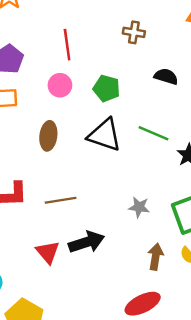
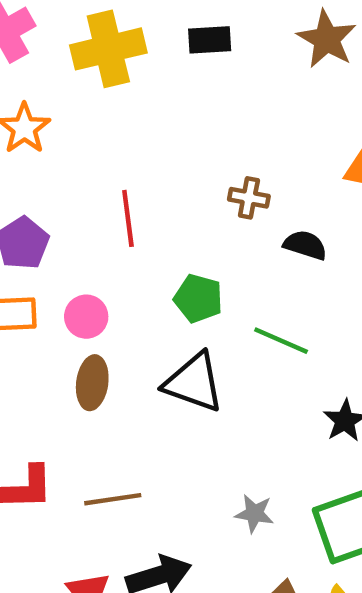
black semicircle: (166, 76) -> (305, 245), moved
pink circle: (60, 85) -> (86, 317), moved
green line: (153, 133) -> (281, 341), moved

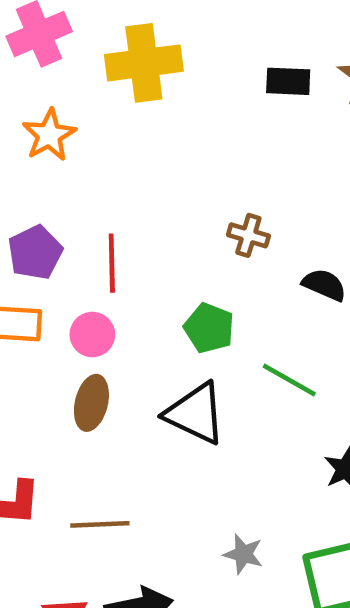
black rectangle: (210, 40) -> (288, 81), moved
brown cross: (249, 198) -> (248, 235), moved
red line: (128, 218) -> (112, 263), moved

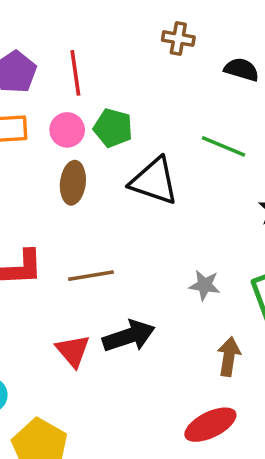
green pentagon: (209, 328) -> (113, 128), moved

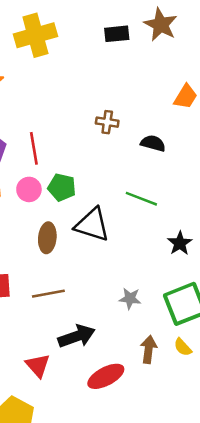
brown ellipse: (73, 183) -> (47, 238), moved
red triangle: (73, 351) -> (38, 365), moved
red ellipse: (210, 425) -> (106, 376), moved

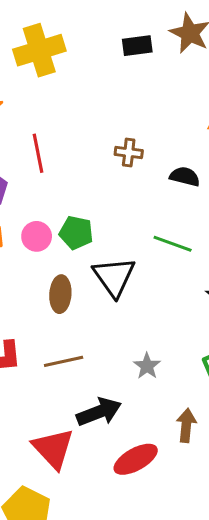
red line: (34, 148) -> (38, 153), moved
black triangle: (92, 225) -> (114, 277), turned 39
gray star: (130, 299) -> (147, 366), moved, turned 30
red triangle: (38, 365) -> (53, 448), size x1.4

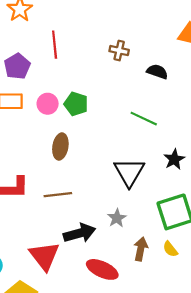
black triangle: (114, 277) -> (129, 172), moved
gray star: (147, 366) -> (117, 218), moved
red ellipse: (136, 459) -> (102, 269), turned 48

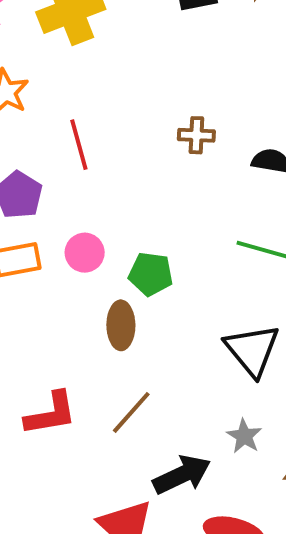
green pentagon: (76, 104) -> (151, 274), moved
brown line: (58, 195) -> (131, 412), turned -32

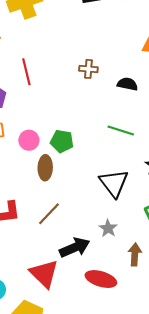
pink circle: (85, 253) -> (29, 140), moved

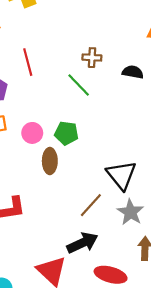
green line: (121, 130) -> (79, 85), moved, turned 30
brown line: (49, 214) -> (91, 205), moved
gray star: (108, 228) -> (130, 212), moved, size x1.4

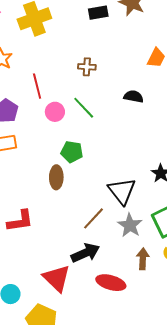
brown cross: (92, 58) -> (87, 67), moved
pink circle: (32, 133) -> (55, 112), moved

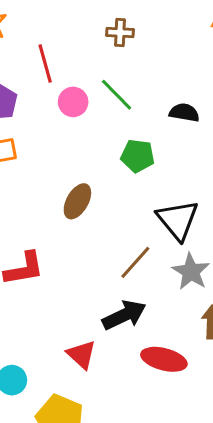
black semicircle: (134, 96) -> (184, 113), moved
green pentagon: (72, 152) -> (138, 156), moved
brown ellipse: (56, 177) -> (77, 201), turned 30
red triangle: (57, 278) -> (82, 355), size x0.7

